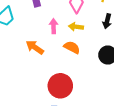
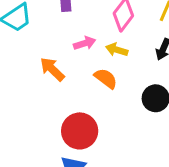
pink arrow: (54, 26) -> (85, 43), turned 64

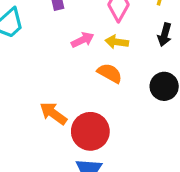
orange arrow: (52, 69) -> (53, 113), moved

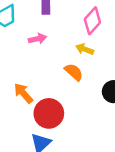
pink arrow: (83, 40) -> (37, 39), moved

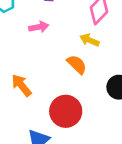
red circle: (49, 113) -> (66, 111), moved

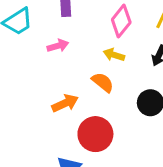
orange arrow: (21, 85) -> (65, 103), moved, turned 110

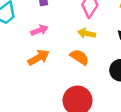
orange arrow: (65, 103) -> (39, 58), moved

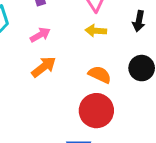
orange semicircle: (79, 57) -> (100, 75), moved

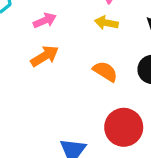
red circle: (96, 111) -> (124, 127), moved

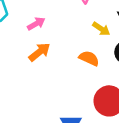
yellow arrow: (106, 23) -> (101, 29), moved, turned -150

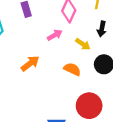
pink arrow: (36, 24) -> (55, 35), moved

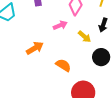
orange semicircle: (72, 69) -> (63, 65), moved

